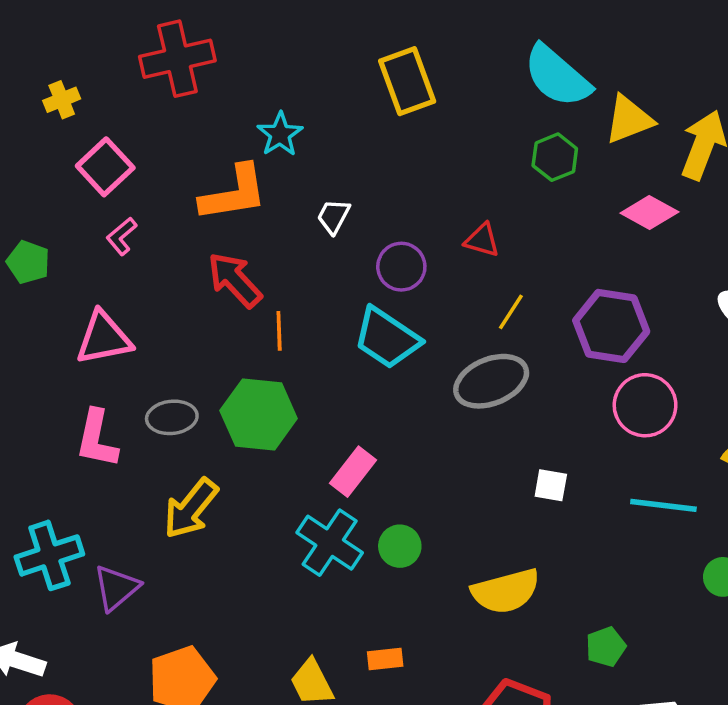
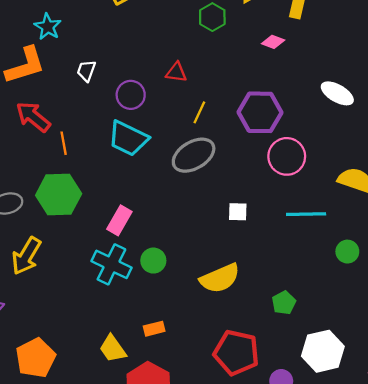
pink diamond: (649, 212) -> (273, 42), size x0.7

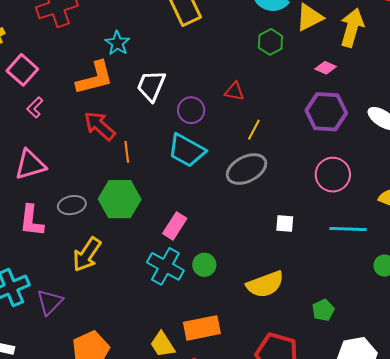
white trapezoid: (86, 71) -> (151, 86), size x1.6
purple hexagon: (260, 112) -> (326, 112), moved
orange rectangle: (154, 329) -> (202, 328), size x1.8

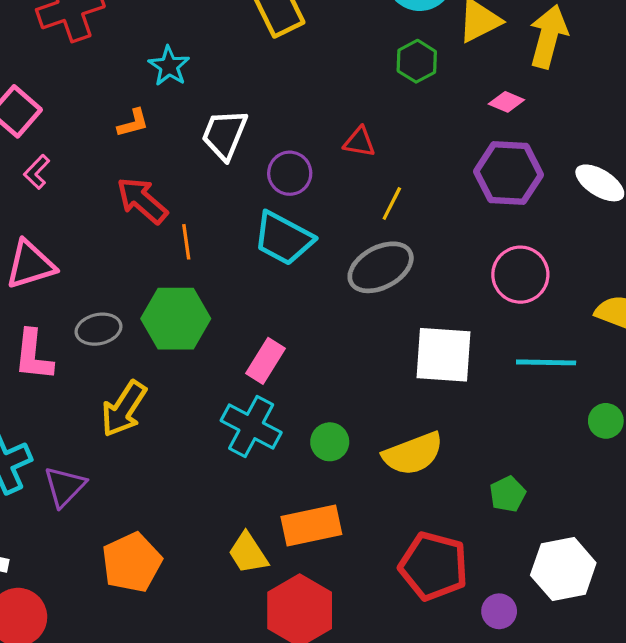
orange L-shape: (95, 78) -> (133, 123), size x0.5
white square: (285, 224) -> (444, 355), size x2.0
green circle: (204, 265) -> (330, 442), moved

